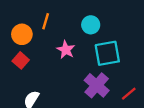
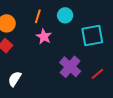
orange line: (46, 21) -> (38, 16), moved
cyan square: (107, 53) -> (92, 36), moved

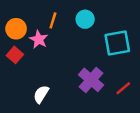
pink star: (44, 37) -> (39, 39), moved
white semicircle: (15, 79) -> (41, 94), moved

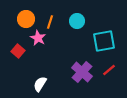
orange circle: (16, 29) -> (26, 19), moved
red line: (123, 88) -> (109, 70), moved

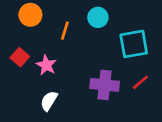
orange line: (50, 22) -> (65, 31), moved
pink star: (38, 38) -> (46, 65), moved
purple cross: (82, 72) -> (105, 85), turned -35

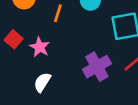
purple cross: (105, 85) -> (97, 67), turned -36

